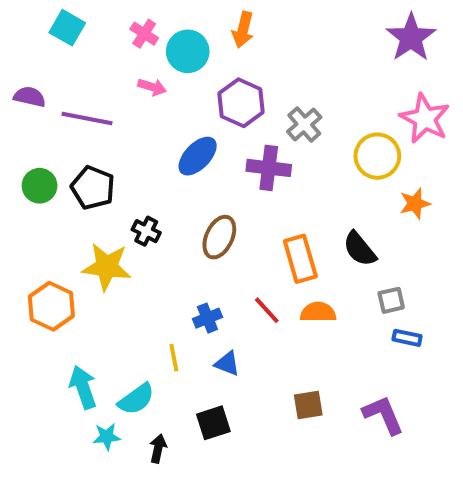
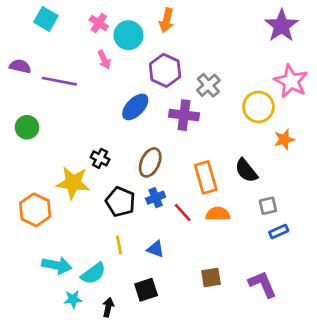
pink arrow: (152, 87) -> (104, 60), turned 48
black pentagon: (93, 188) -> (120, 202), moved
blue cross: (207, 318) -> (156, 198), moved
blue rectangle: (407, 338) -> (279, 231), turned -36
cyan arrow: (83, 387) -> (57, 265), turned 120

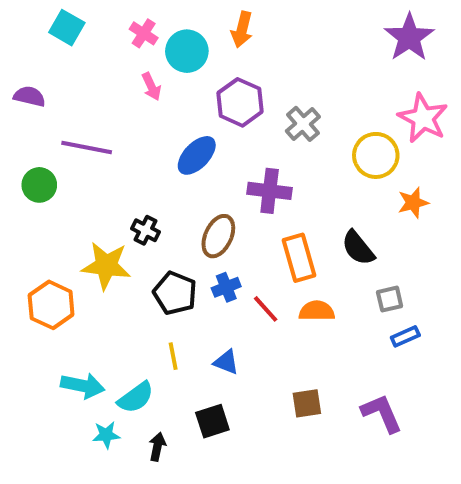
purple line: (59, 81) -> (87, 148), moved
purple cross: (184, 115) -> (270, 191), moved

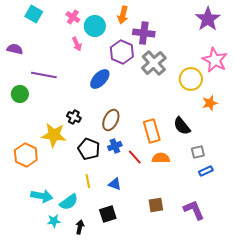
gray cross: (303, 124) -> (154, 63), size x1.4
purple cross: (270, 191) -> (144, 33), moved

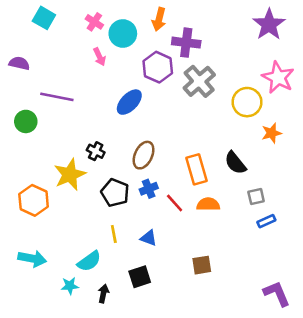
yellow star: (54, 135) -> (70, 175), turned -30
cyan arrow: (42, 196) -> (32, 259), moved
purple L-shape: (194, 210) -> (277, 294), moved

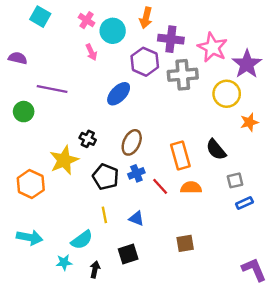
purple star: (269, 24) -> (247, 64), moved
pink star: (278, 77) -> (212, 47), moved
gray cross: (199, 81) -> (183, 75), turned 36

